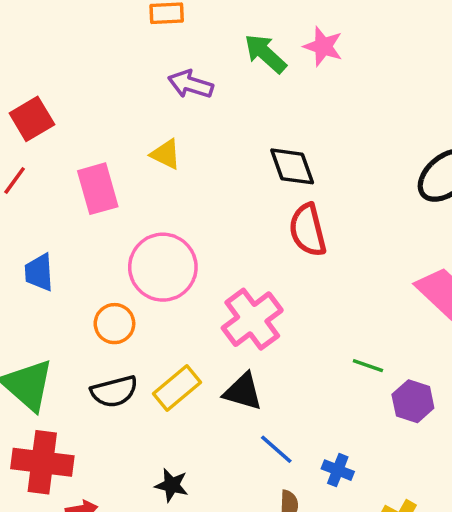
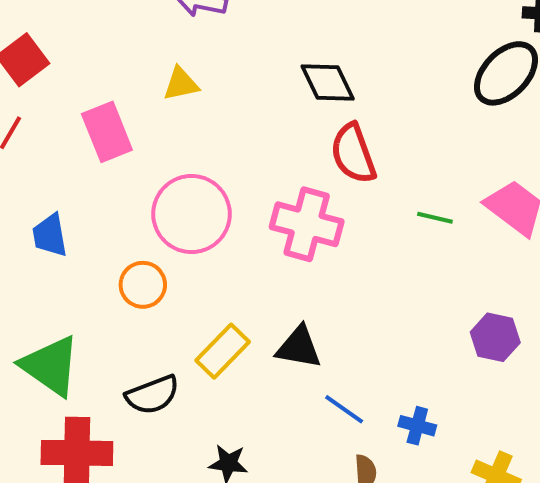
yellow triangle: (166, 154) -> (181, 84), turned -32
pink cross: (252, 319) -> (307, 224), moved, turned -32
green line: (368, 366) -> (435, 218), moved
black semicircle: (114, 391) -> (152, 395), moved

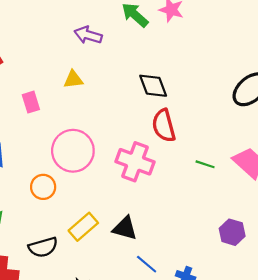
pink rectangle: (107, 132) -> (31, 102), size x0.7

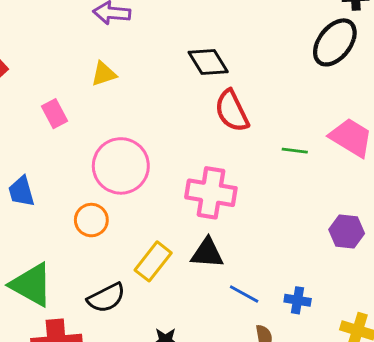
pink cross: (135, 162) -> (211, 193), moved

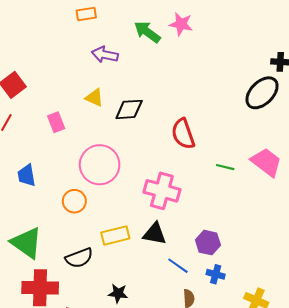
black diamond: (208, 62) -> (129, 109), moved, turned -68
yellow triangle: (104, 74) -> (94, 98), turned 36
purple hexagon: (347, 231) -> (208, 243), moved
yellow rectangle: (153, 261) -> (115, 236), turned 32

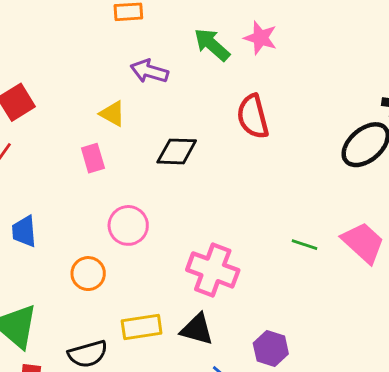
yellow triangle: (94, 98) -> (112, 114), moved
pink rectangle: (56, 122) -> (93, 158), moved
red semicircle: (183, 134) -> (253, 117), moved
pink circle: (100, 165) -> (128, 225), size x0.7

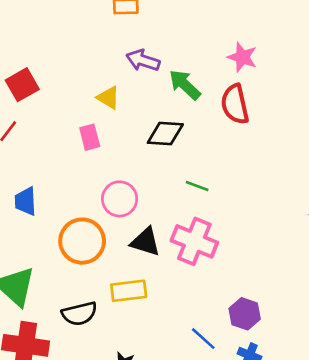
pink star: (260, 38) -> (242, 57), moved
green arrow: (212, 45) -> (185, 85), moved
green line: (304, 245) -> (197, 186), moved
orange circle: (88, 274) -> (82, 241), size x1.5
black triangle: (197, 329) -> (145, 242), moved

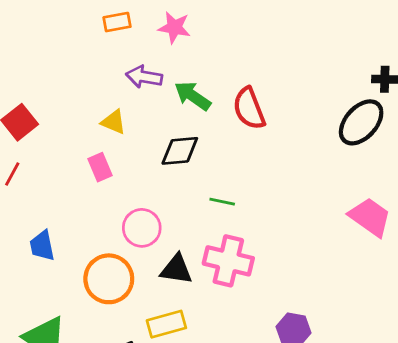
pink star: (242, 57) -> (174, 28), moved

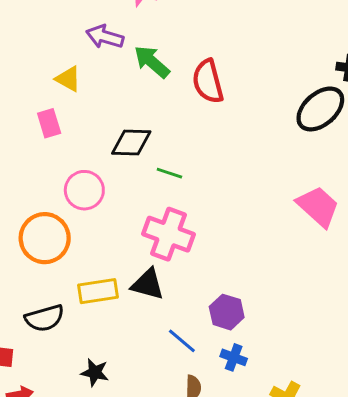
black diamond: (180, 151) -> (131, 142), moved
black triangle: (176, 269) -> (148, 284), moved

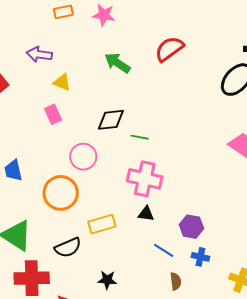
purple arrow: (105, 37) -> (39, 54), moved
red semicircle: (208, 81) -> (169, 49), moved, turned 76
black triangle: (148, 284) -> (146, 214), moved, size x0.7

